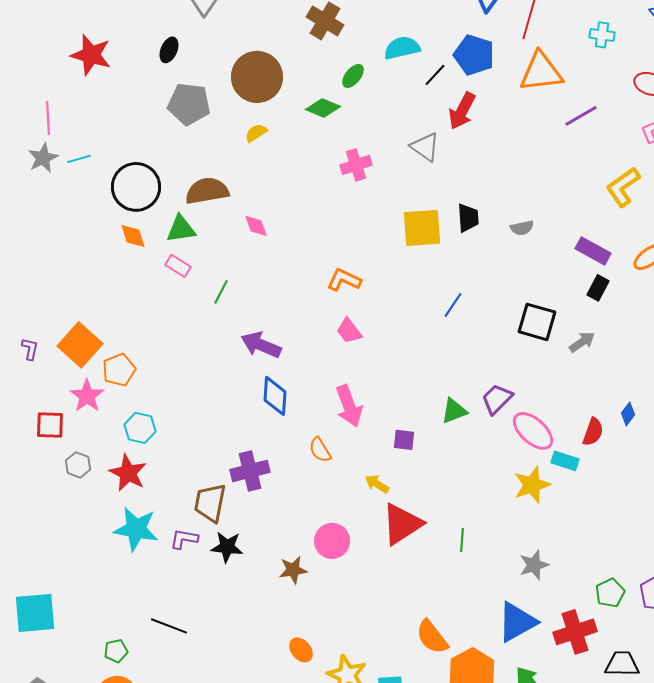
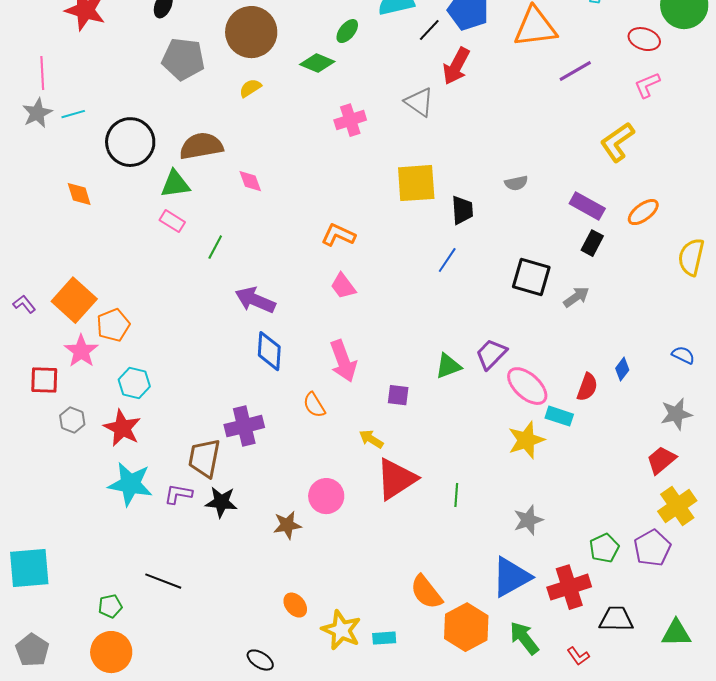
black trapezoid: (468, 218) -> (462, 210), moved
orange diamond: (133, 236) -> (79, 194), moved
purple L-shape: (30, 349) -> (24, 304), turned -50

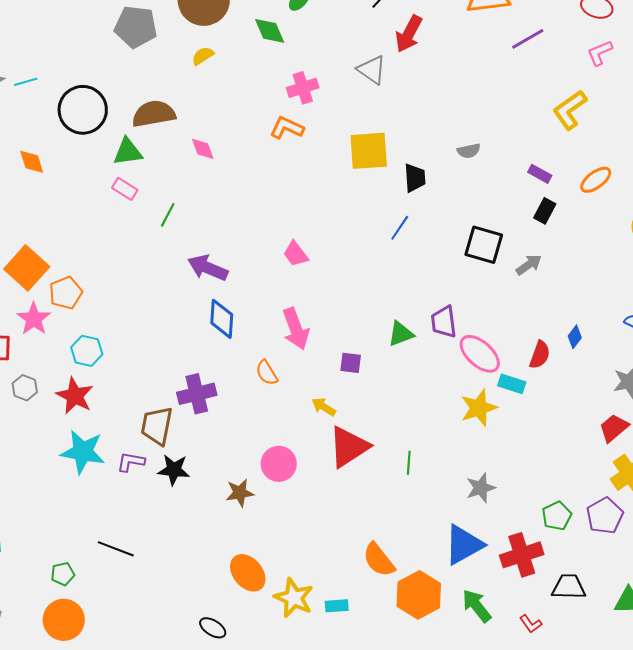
green diamond: (317, 63) -> (270, 31), turned 44
purple rectangle: (587, 206) -> (540, 174), size x0.7
orange L-shape: (338, 235) -> (287, 128), moved
purple trapezoid: (491, 354) -> (444, 322), turned -52
orange ellipse: (295, 605) -> (248, 573), size x1.5

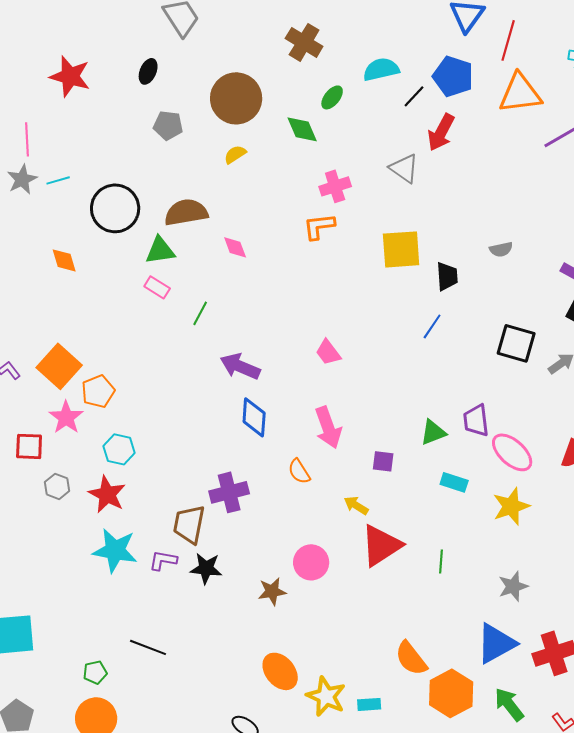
gray pentagon: (136, 27) -> (168, 125), size x0.7
orange L-shape: (287, 128) -> (319, 226), turned -32
cyan rectangle: (512, 384) -> (454, 482), moved

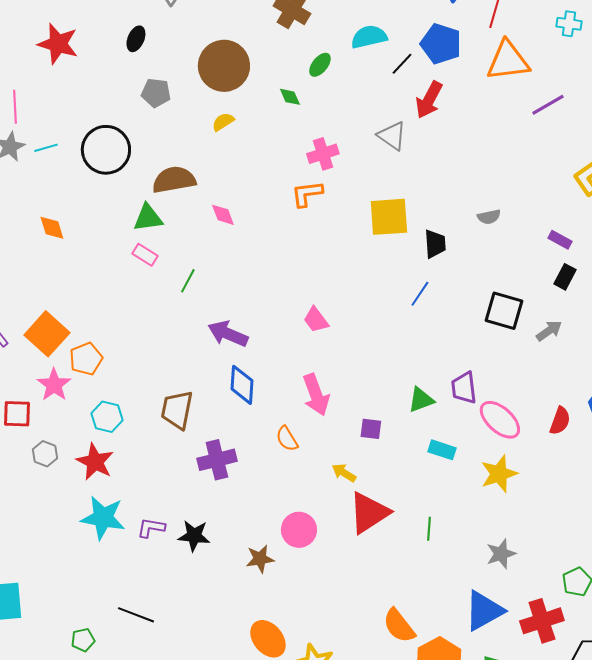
green diamond: (302, 129) -> (290, 97), size x0.7
black circle: (115, 208) -> (106, 150), moved
brown trapezoid: (189, 524) -> (177, 410), moved

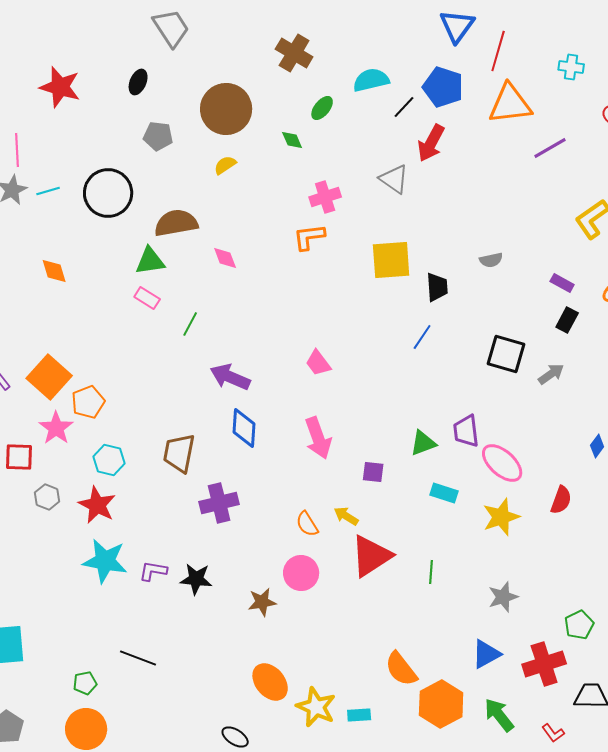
red semicircle: (560, 421) -> (561, 500), moved
orange semicircle: (287, 439) -> (307, 524), moved
blue triangle: (484, 611) -> (486, 654), size x0.7

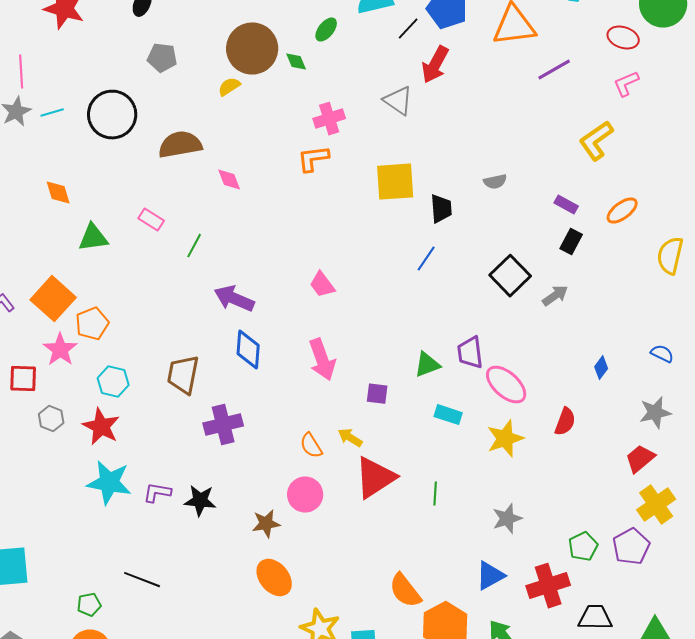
brown circle: (226, 109) -> (252, 49), moved
green triangle: (150, 261) -> (93, 238), moved
black square: (506, 354) -> (510, 276), turned 30
orange ellipse: (270, 682) -> (274, 578), moved

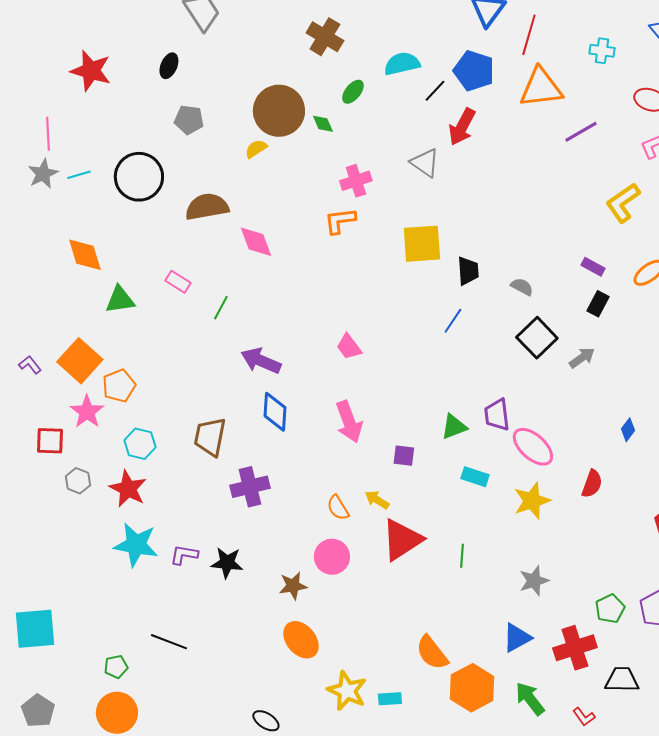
pink diamond: (229, 180) -> (256, 242), size x1.4
gray semicircle: (495, 182) -> (522, 287), moved, turned -140
orange diamond: (58, 193) -> (85, 255), size x1.4

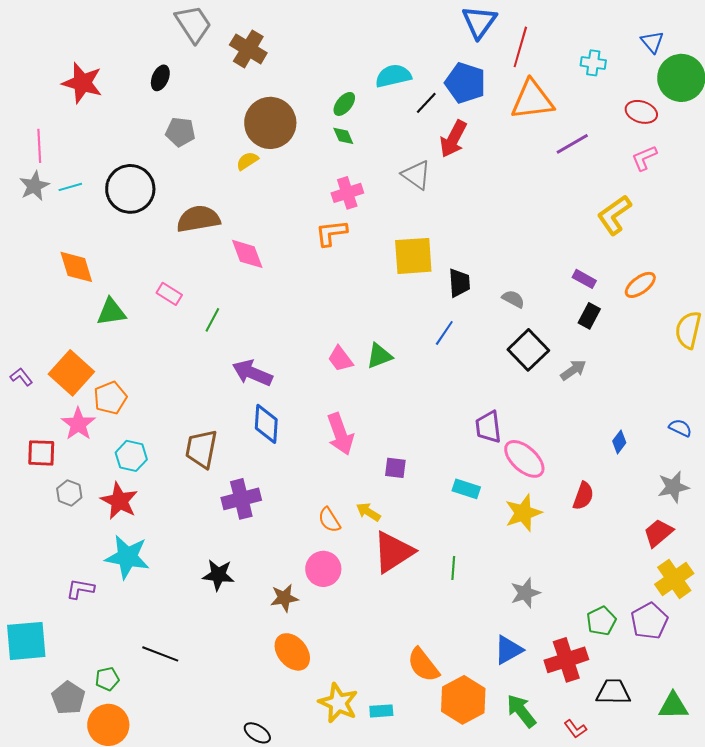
brown cross: (325, 37) -> (248, 49), moved
green diamond: (323, 124) -> (343, 136), moved
green triangle: (454, 427) -> (379, 356), moved
purple L-shape: (184, 555) -> (80, 589), moved
gray pentagon: (38, 711) -> (68, 698), moved

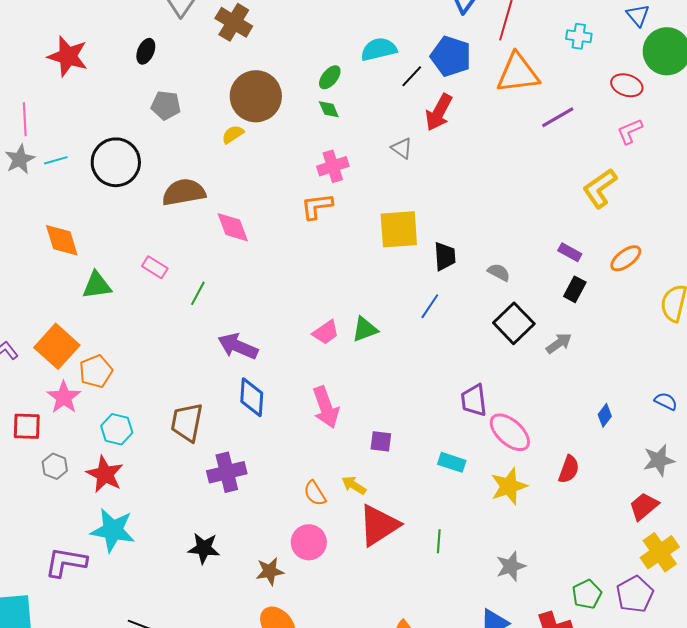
gray triangle: (416, 175) -> (402, 148), size x0.7
pink trapezoid: (340, 359) -> (326, 332), turned -88
purple L-shape: (80, 589) -> (66, 562), size x1.5

